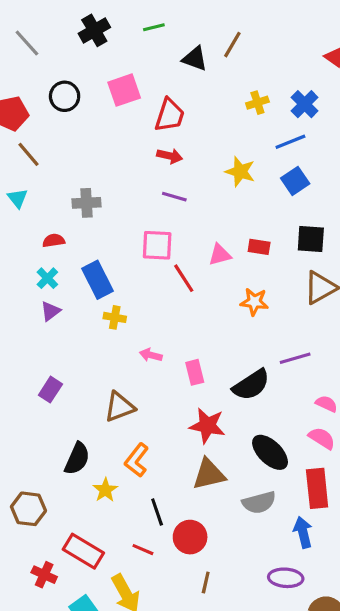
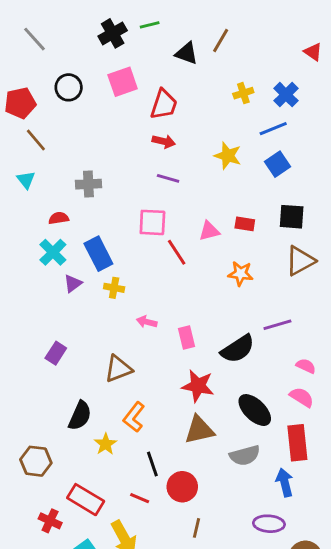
black cross: (94, 30) -> (113, 33), moved
cyan cross: (47, 278) -> (53, 252), size x1.4
purple triangle: (50, 311) -> (73, 284), moved

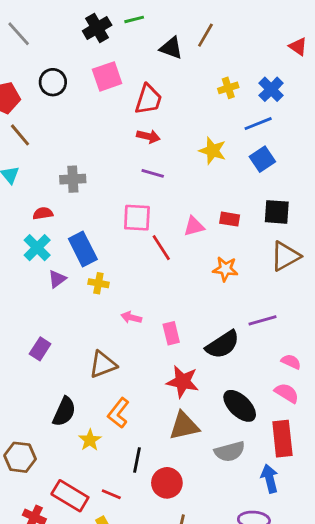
black line: (152, 464) -> (137, 460), turned 30
red line: (140, 498) -> (111, 494), moved

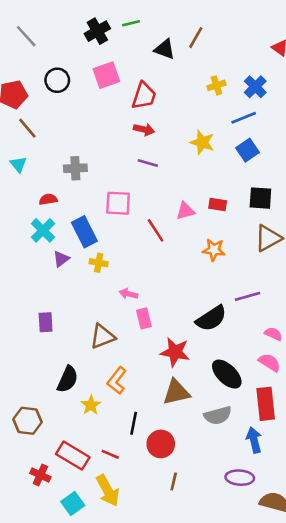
pink square: (137, 218) -> (118, 203), moved
pink rectangle: (171, 333) -> (144, 318), moved
purple rectangle: (40, 349) -> (46, 322), turned -36

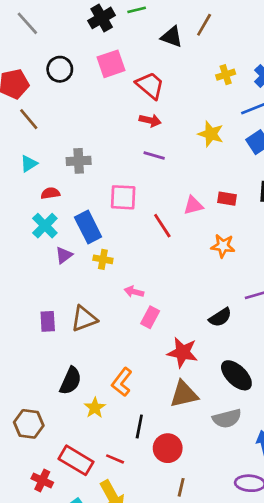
red trapezoid: (144, 96) -> (150, 85), turned -68
cyan triangle: (18, 164) -> (29, 164), moved, turned 36
pink rectangle: (144, 318) -> (150, 317), turned 42
black semicircle: (211, 318) -> (220, 317), size x0.7
brown triangle: (103, 337) -> (84, 319), moved

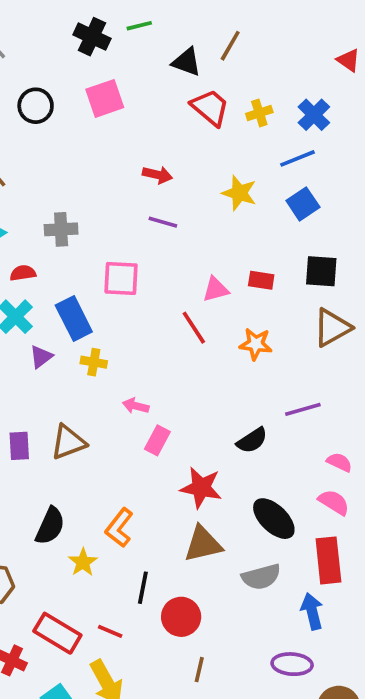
black cross: (102, 18) -> (92, 37), turned -35
red trapezoid: (150, 85) -> (210, 108), moved
red line: (162, 226) -> (194, 328), moved

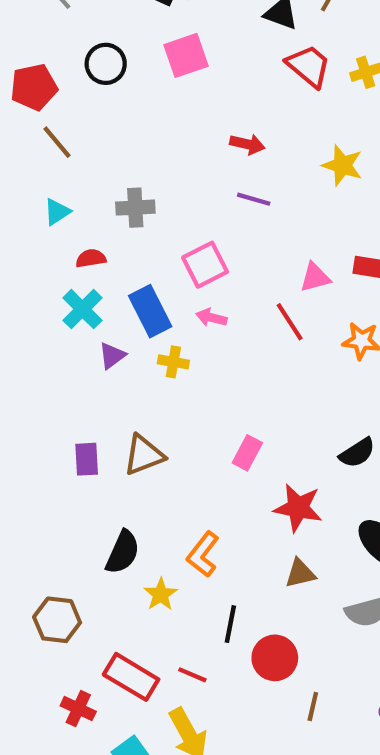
pink square: (121, 278) -> (205, 265), turned -30
pink arrow: (136, 406) -> (211, 318), moved
brown triangle: (203, 544) -> (300, 573), size x0.7
brown line: (199, 670) -> (313, 706), moved

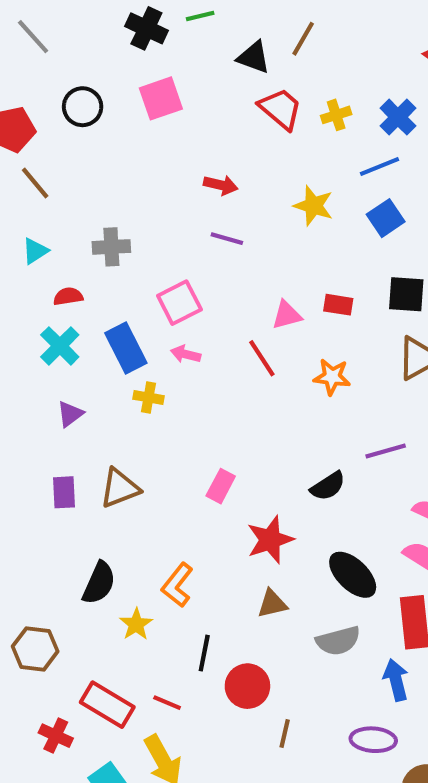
purple triangle: (112, 356) -> (70, 414), moved
red star: (298, 508) -> (270, 540), turned -30

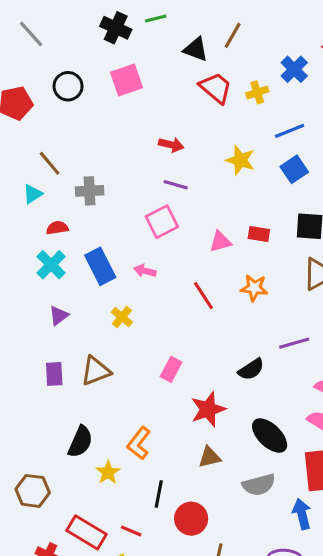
blue cross: (398, 117) -> (294, 69), moved
brown line: (35, 183) -> (50, 163), moved
pink square: (179, 303) -> (162, 222), moved
red line: (262, 358) -> (203, 296), moved
yellow cross: (149, 397) -> (122, 317), moved, turned 30

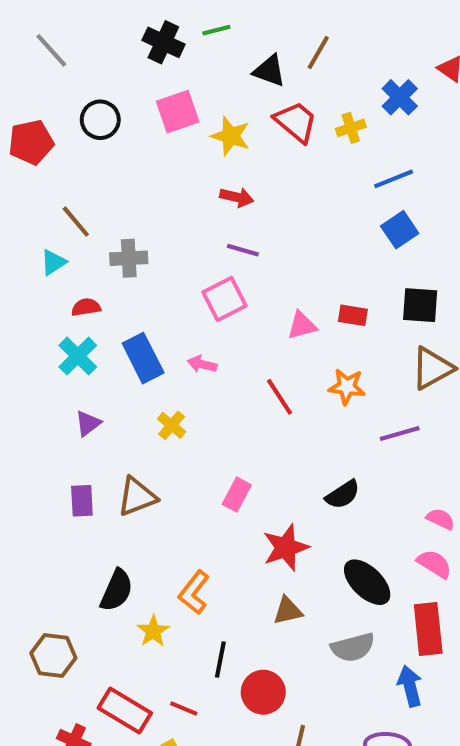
yellow star: (240, 160) -> (231, 136), moved
purple line: (294, 343) -> (400, 433), moved

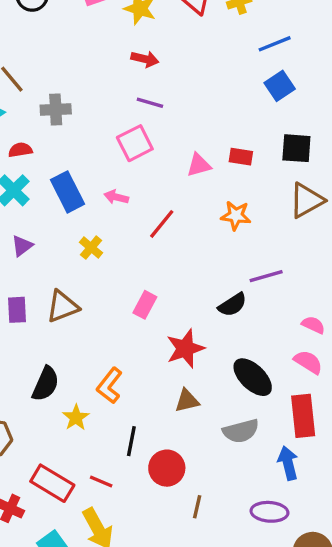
red line: (280, 397) -> (162, 224), moved, turned 72
purple line: (400, 433) -> (266, 276), moved

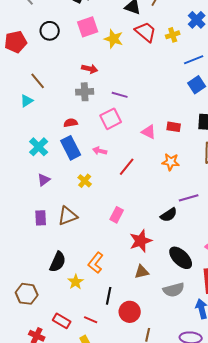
red arrow: (145, 59) -> (90, 69), moved
gray cross: (56, 109) -> (85, 92), moved
red semicircle: (20, 150) -> (71, 123), moved
pink triangle: (199, 165) -> (149, 132), turned 42
red rectangle: (52, 483) -> (62, 321), size x0.7

